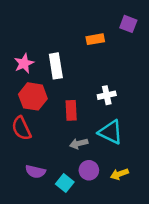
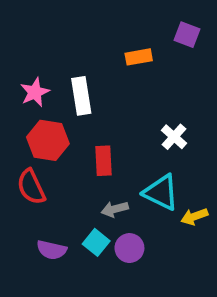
white cross: (107, 95) -> (174, 137), moved, turned -36
yellow arrow: (119, 174) -> (194, 216), moved
cyan square: (65, 183) -> (96, 242), moved

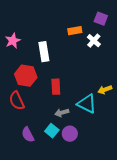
pink star: (35, 92) -> (13, 41), moved
white cross: (174, 137) -> (94, 41), moved
yellow arrow: (194, 216) -> (105, 90), moved
purple semicircle: (52, 250) -> (28, 135), turned 49

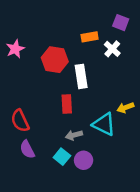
white rectangle: (44, 52) -> (81, 76), moved
red hexagon: (26, 76) -> (55, 60), moved
purple semicircle: (28, 135) -> (27, 149), moved

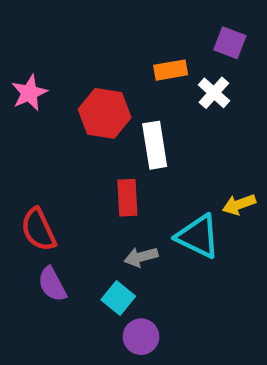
purple circle: (84, 160) -> (141, 337), moved

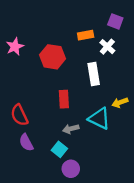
white rectangle: (155, 145) -> (94, 74), moved

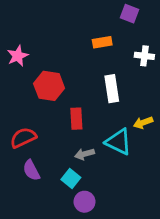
purple square: (115, 21) -> (129, 14), moved
white cross: (107, 47) -> (144, 56), moved, turned -35
red hexagon: (52, 57) -> (49, 86), moved
red semicircle: (19, 115) -> (23, 138), turned 90

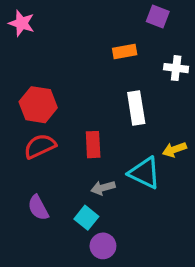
pink star: (18, 56) -> (22, 23), moved, turned -30
red hexagon: (49, 86) -> (38, 105), moved
red semicircle: (23, 138) -> (40, 146), moved

